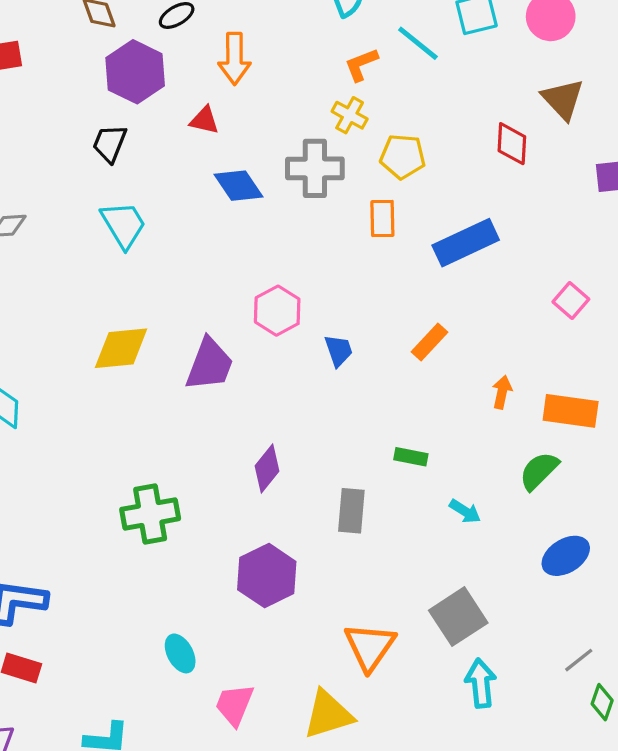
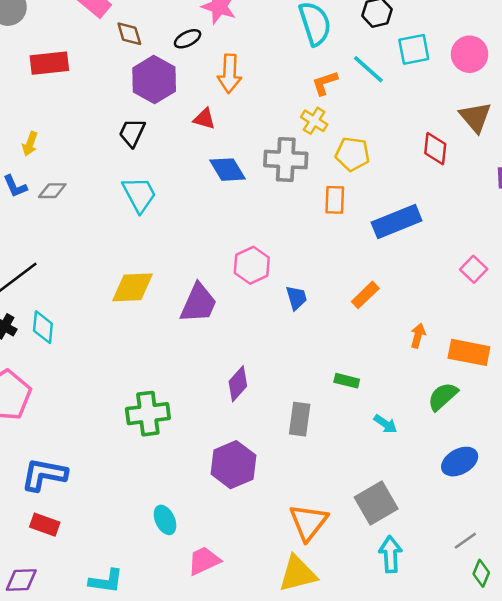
pink trapezoid: (234, 705) -> (204, 561), turned 40
yellow triangle: (328, 714) -> (298, 574), moved

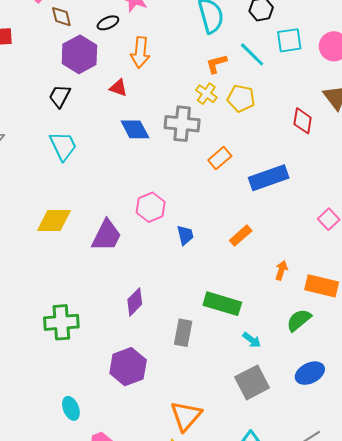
yellow pentagon: (352, 154) -> (241, 98), moved
orange rectangle: (335, 200) -> (220, 158), turned 45
green rectangle: (347, 381) -> (222, 304), size x1.8
gray square: (376, 503) -> (252, 382), moved

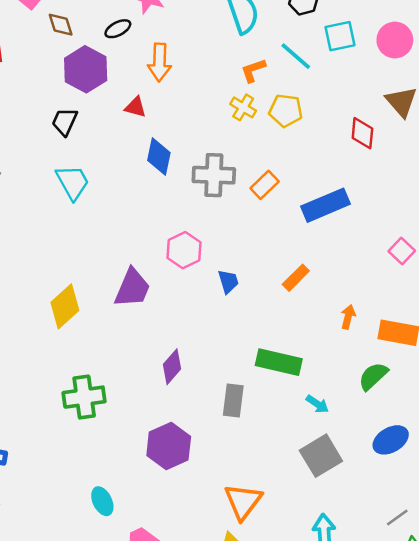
gray cross: (182, 124) -> (214, 175), moved
blue diamond: (135, 129) -> (159, 157), turned 44
yellow diamond: (54, 220) -> (65, 306), moved, turned -39

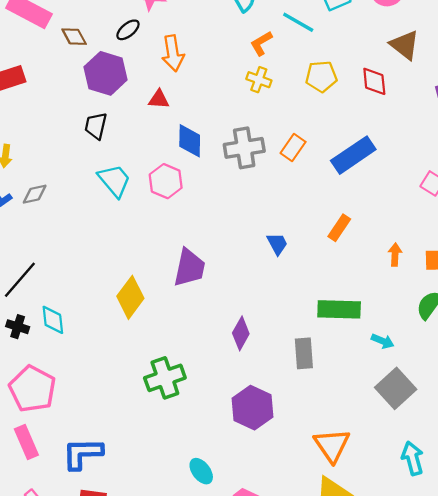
yellow pentagon: (286, 111) -> (321, 76), moved
pink hexagon: (184, 250) -> (166, 181), moved

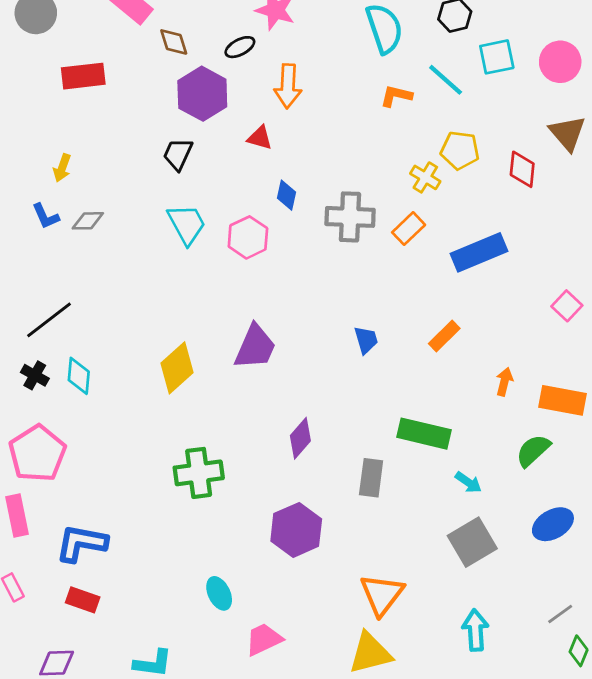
orange L-shape: (261, 43) -> (396, 96), turned 32
yellow cross: (259, 80) -> (425, 177), moved
blue diamond: (190, 141) -> (287, 195), size x0.7

